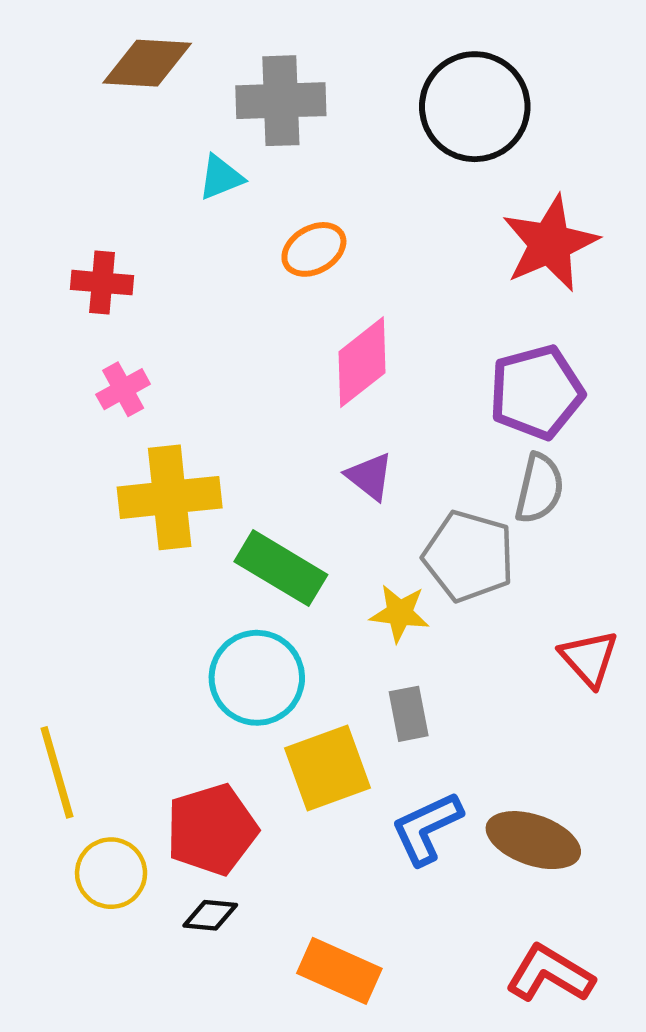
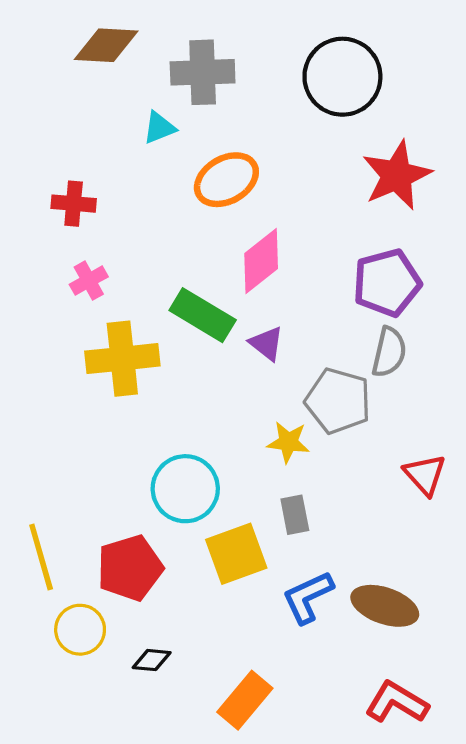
orange ellipse: (314, 249) -> (226, 180), size x1.4
green rectangle: (281, 568) -> (203, 315), moved
red pentagon: (212, 830) -> (130, 568), moved
orange rectangle: (339, 971) -> (245, 700), turned -74

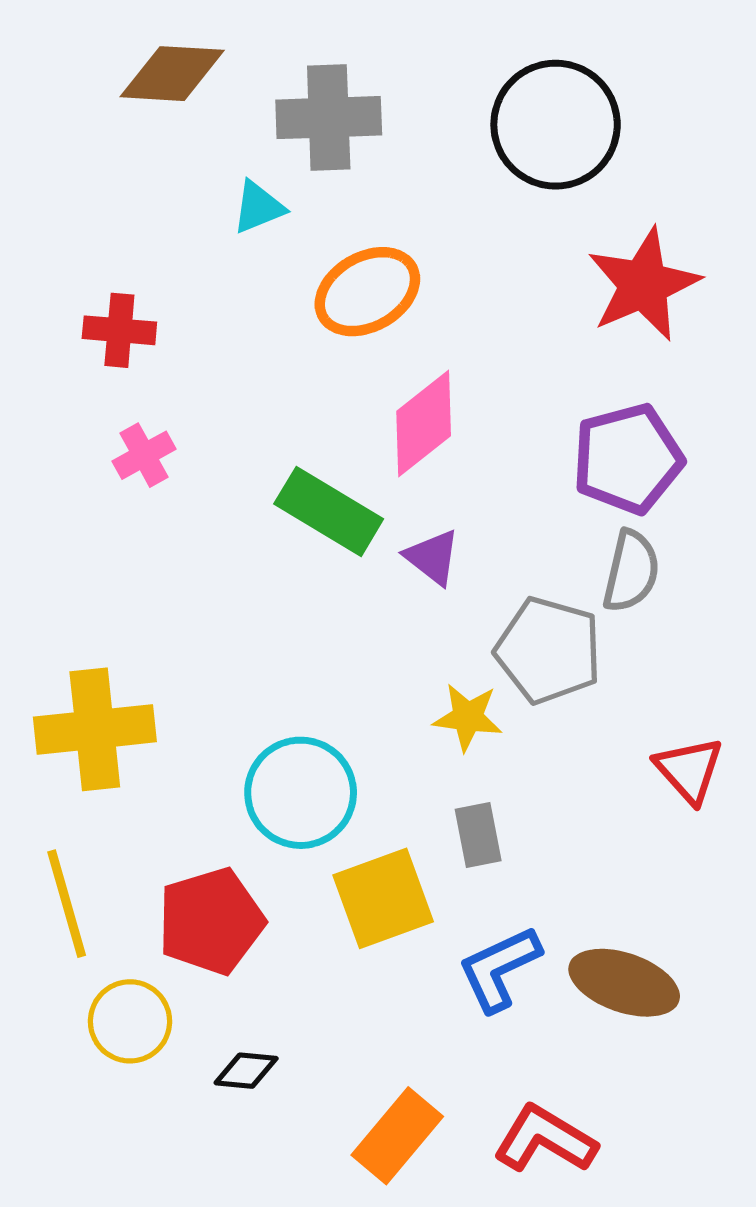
yellow cross: (122, 359) -> (95, 729), moved
red L-shape: (397, 702) -> (545, 1139), moved

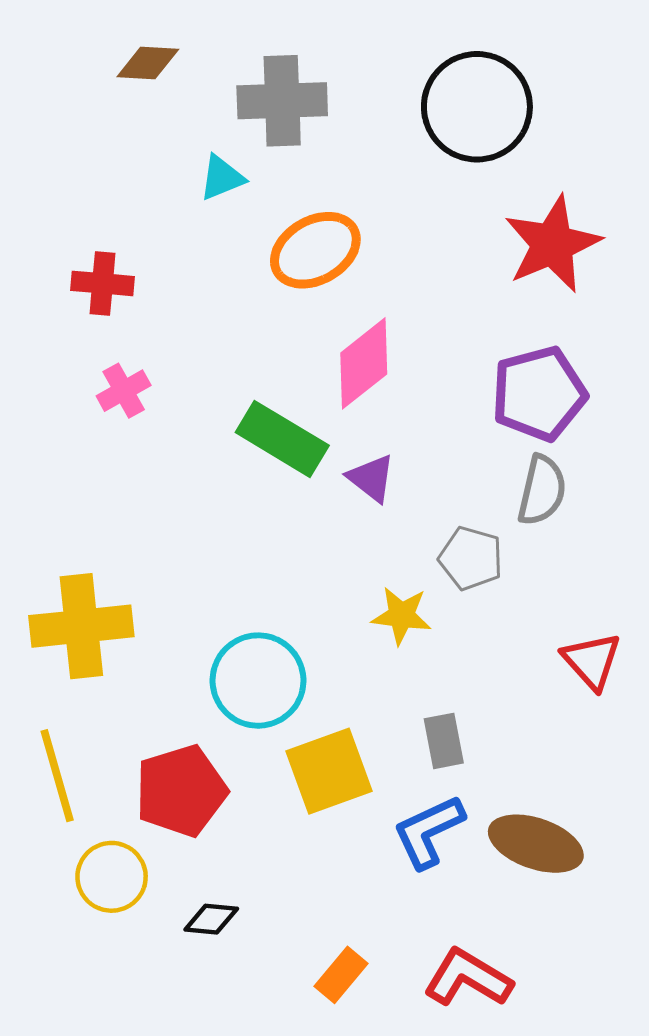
brown diamond: (172, 74) -> (148, 63), size x0.7
gray pentagon: (549, 650) -> (471, 558), size x0.7
gray rectangle: (478, 835) -> (444, 741), moved
orange rectangle: (397, 1136) -> (341, 975), size x0.7

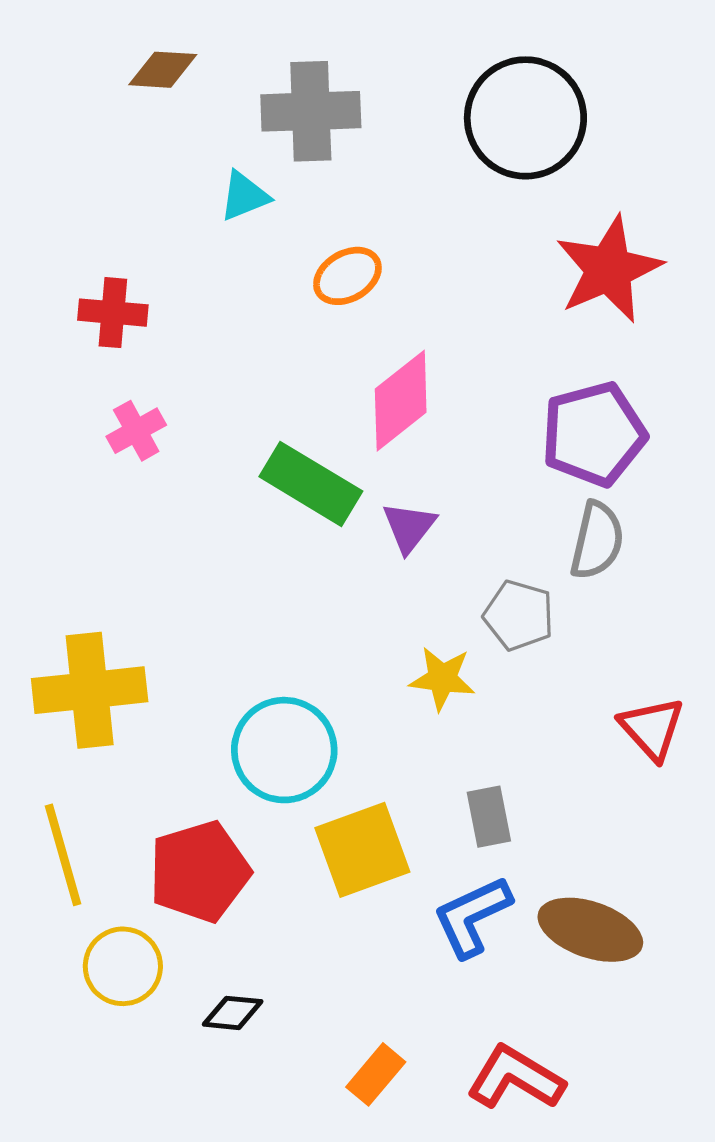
orange ellipse: (315, 250) -> (347, 276), size x0.7
purple triangle: (371, 478) -> (409, 527), turned 30

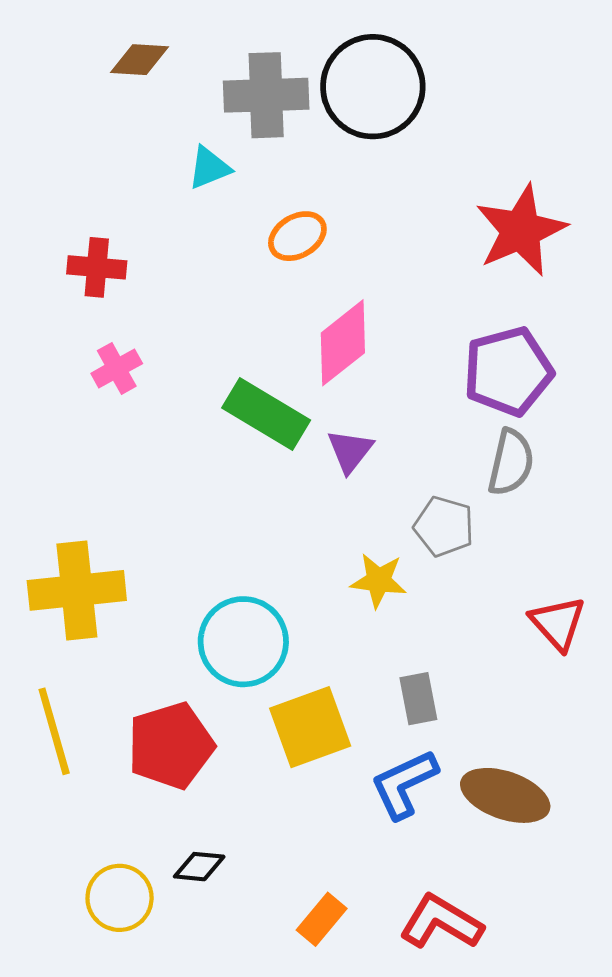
black circle: (525, 118) -> (373, 87), moved
yellow circle: (123, 966) -> (120, 898), moved

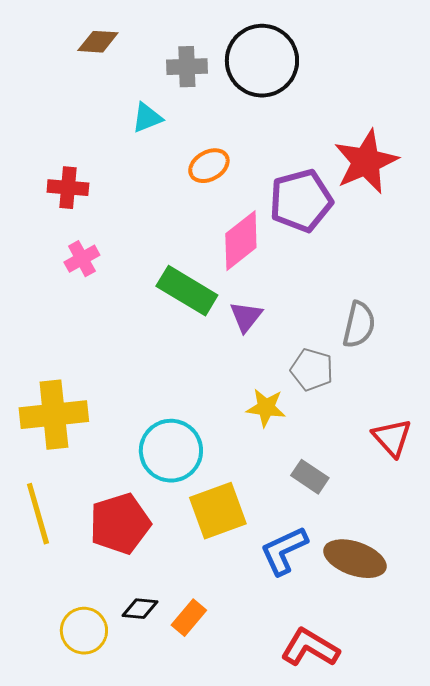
gray cross: (266, 95) -> (187, 67), size x0.7
purple pentagon: (508, 371) -> (301, 201), moved
gray rectangle: (418, 699) -> (310, 477), moved, turned -45
orange rectangle: (322, 919) -> (189, 618), moved

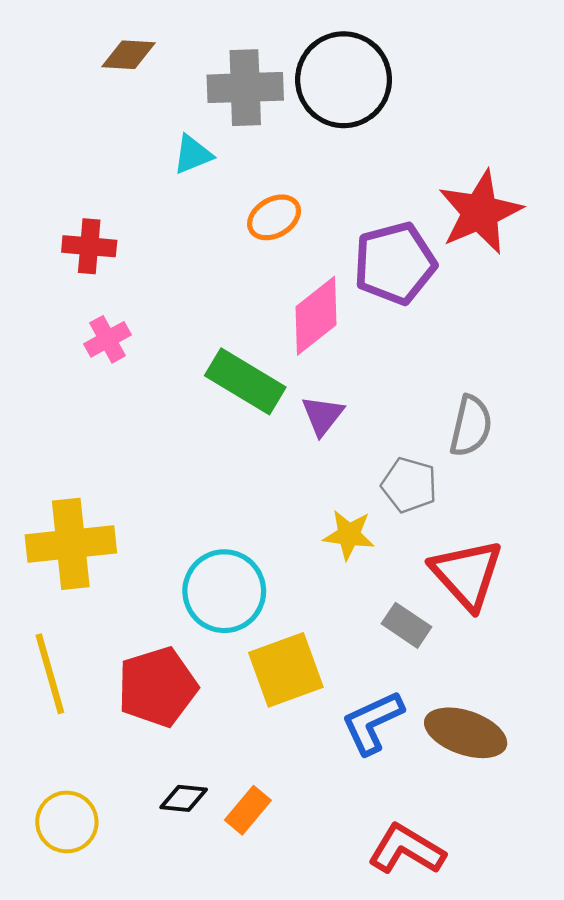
gray cross: (187, 67) -> (245, 88), size x1.4
red triangle: (392, 438) -> (467, 574), moved, size x1.4
yellow circle: (84, 631) -> (67, 822), moved

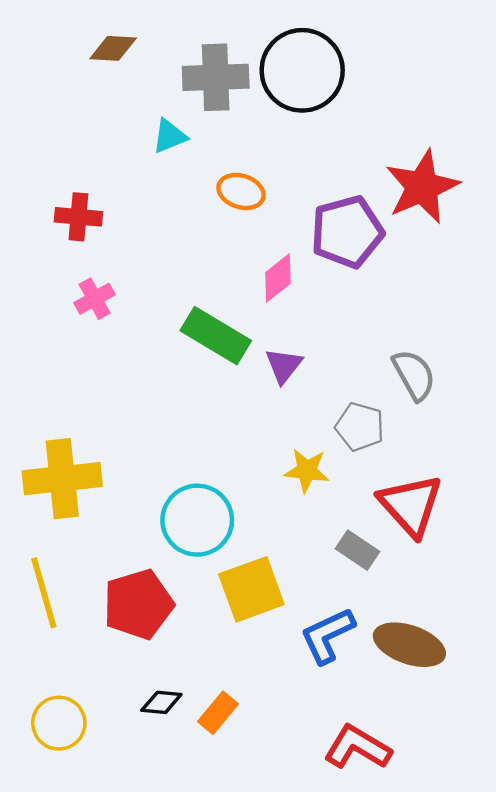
orange ellipse: (274, 217) -> (241, 191), turned 48
pink diamond: (316, 316) -> (278, 278), size x0.7
gray semicircle: (471, 426) -> (414, 375), turned -42

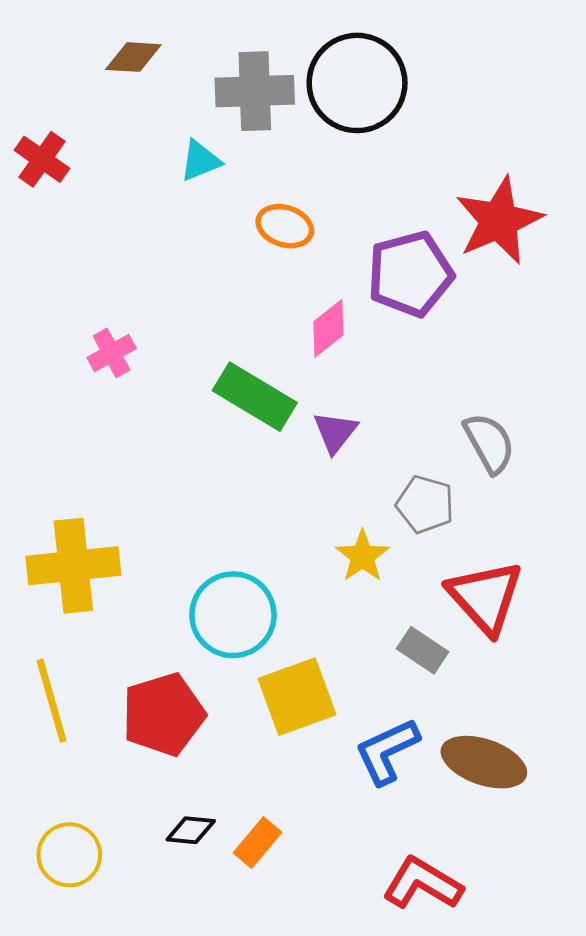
red cross: (78, 217) -> (42, 159), moved, turned 30
yellow star: (307, 471) -> (362, 556), turned 30

